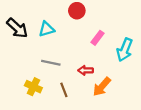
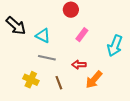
cyan triangle: (46, 29) -> (43, 36), moved, turned 42
pink rectangle: (97, 38) -> (82, 35), moved

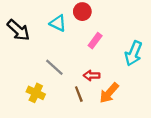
cyan triangle: (43, 36) -> (58, 23), moved
gray line: (47, 58) -> (54, 67), turned 30
brown line: (59, 83) -> (79, 94), moved

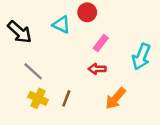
gray line: (54, 67) -> (33, 71), moved
red arrow: (92, 75) -> (97, 69), moved
brown line: (79, 94) -> (66, 98), moved, turned 42

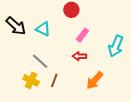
cyan triangle: (61, 25) -> (43, 29), moved
gray line: (33, 71) -> (40, 61), moved

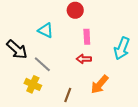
black arrow: (16, 26) -> (17, 49), moved
pink rectangle: (83, 35) -> (87, 37), turned -40
brown line: (54, 80) -> (68, 95), moved

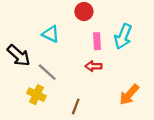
cyan arrow: (122, 48) -> (123, 36), moved
orange arrow: (100, 84) -> (129, 95), moved

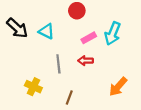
pink rectangle: (97, 41) -> (89, 38), turned 64
black arrow: (19, 55) -> (17, 28), moved
gray line: (47, 72) -> (58, 64), moved, turned 42

